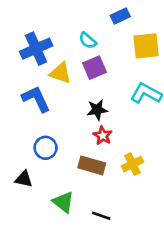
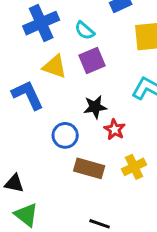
blue cross: (36, 49) -> (41, 23), moved
red star: (103, 136) -> (115, 129), moved
blue circle: (46, 148) -> (65, 135), moved
green triangle: (63, 202) -> (26, 215), moved

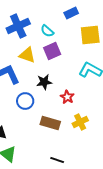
black star: (95, 107) -> (44, 82), moved
blue circle: (65, 135) -> (25, 101), moved

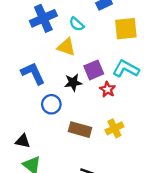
purple square: (52, 51) -> (94, 70), moved
yellow triangle: (27, 55) -> (66, 47), moved
red star: (67, 97) -> (108, 89), moved

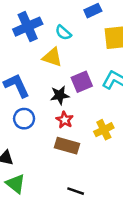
red star: (108, 89) -> (65, 120), moved
blue circle: (51, 104) -> (24, 119), moved
yellow cross: (114, 128) -> (104, 130), moved

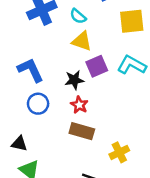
yellow triangle: (52, 57) -> (82, 41), moved
yellow cross: (104, 130) -> (119, 152), moved

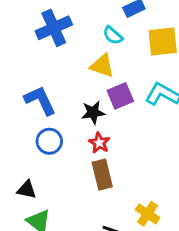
cyan semicircle: (78, 16) -> (113, 35), moved
brown rectangle: (82, 131) -> (102, 175), turned 60
yellow cross: (119, 152) -> (148, 214), moved, turned -30

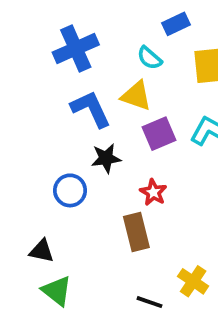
blue L-shape: (40, 100) -> (91, 109), moved
black star: (93, 113) -> (106, 158), moved
red star: (99, 143) -> (153, 192), moved

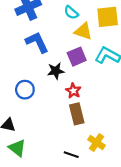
yellow triangle: (136, 96) -> (83, 31), moved
black star: (106, 158) -> (56, 71), moved
brown rectangle: (136, 232) -> (77, 114), moved

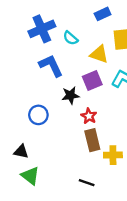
cyan semicircle: (71, 12) -> (70, 38), moved
yellow cross: (97, 143) -> (113, 155), moved, turned -35

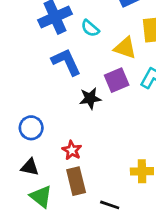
blue circle: (38, 115) -> (31, 128), moved
red star: (89, 116) -> (72, 150), moved
brown rectangle: (92, 140) -> (76, 181), moved

